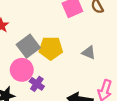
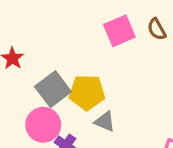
gray triangle: (89, 53) -> (105, 122), moved

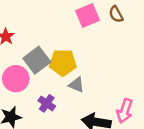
pink circle: (43, 125) -> (16, 79), moved

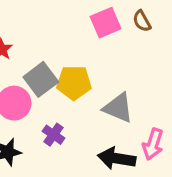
gray triangle: (76, 85) -> (118, 108), moved, size x1.5

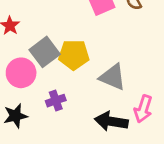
purple cross: (53, 135) -> (56, 101), turned 36

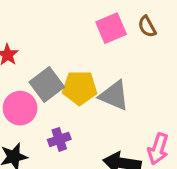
gray triangle: (113, 77) -> (114, 96), moved

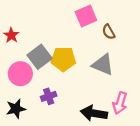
brown semicircle: (147, 27) -> (109, 32), moved
gray triangle: (114, 96) -> (103, 65), moved

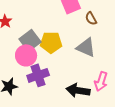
pink circle: (20, 74) -> (26, 55), moved
purple cross: (49, 96) -> (38, 75), size x1.5

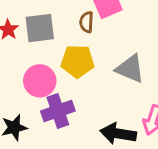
brown semicircle: (91, 18) -> (86, 22), moved, turned 32
gray square: (30, 40) -> (40, 28), moved, turned 30

